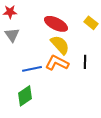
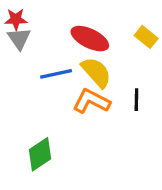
gray triangle: (12, 35) -> (19, 39), moved
blue line: (32, 69) -> (56, 74), moved

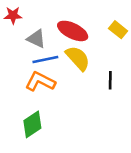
gray triangle: (19, 39) -> (36, 39), moved, turned -30
orange L-shape: (91, 101) -> (40, 82), moved

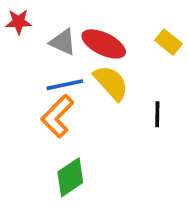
gray triangle: (36, 39) -> (63, 42), moved
orange L-shape: (40, 82) -> (57, 116), turned -72
green diamond: (32, 124) -> (70, 177), moved

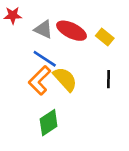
yellow rectangle: (168, 42) -> (105, 37), moved
yellow semicircle: (111, 83) -> (65, 79), moved
blue line: (65, 85) -> (45, 59), turned 45

